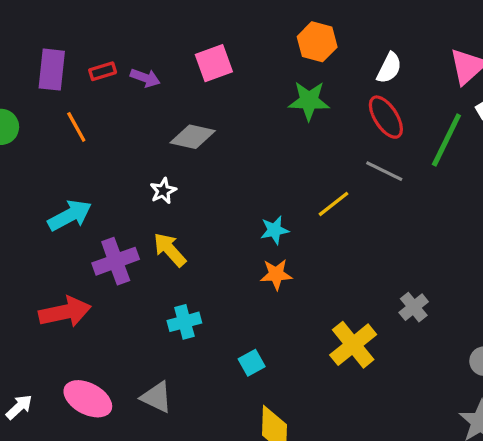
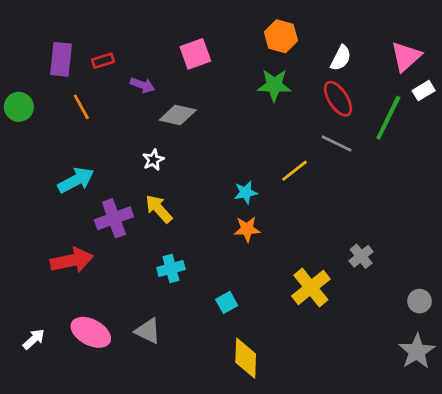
purple arrow: (145, 78) -> (142, 85), moved

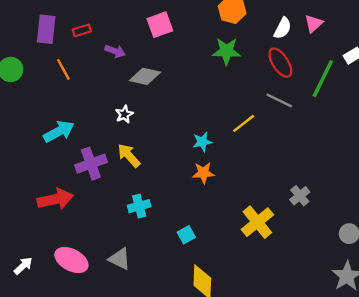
pink triangle: (406, 57) -> (314, 24), moved, size x0.7

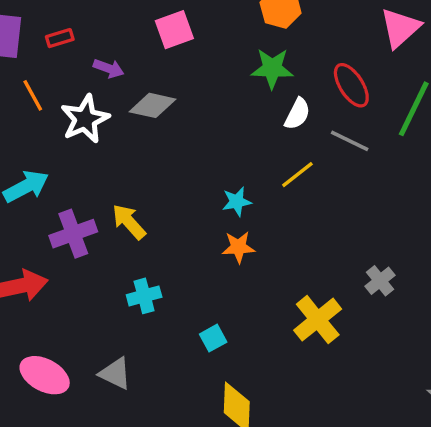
pink triangle: (314, 24) -> (400, 28), size x1.5
white semicircle: (283, 28) -> (297, 114), moved
white star: (124, 114) -> (85, 119), moved, size x1.8

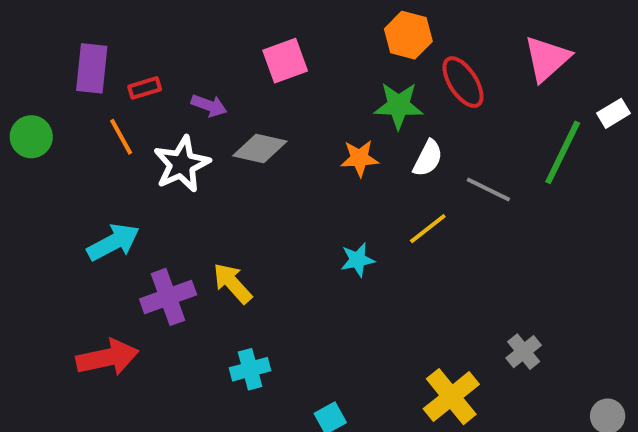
red rectangle: (60, 38) -> (145, 88), moved
red ellipse: (351, 85) -> (463, 82), moved
orange star: (238, 247) -> (359, 158), moved

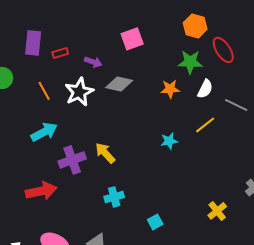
orange line: (121, 137) -> (44, 91), moved
yellow cross: (451, 397) -> (217, 211), size x0.7

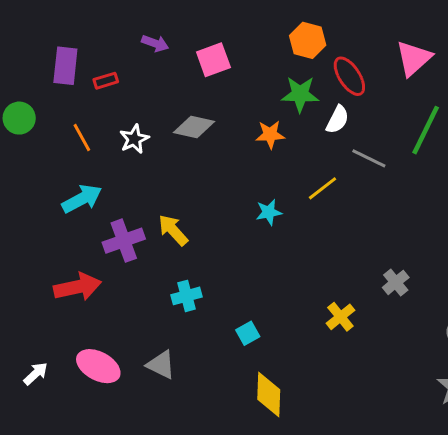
purple arrow: (93, 62) -> (155, 43), moved
white semicircle: (205, 89) -> (337, 120), moved
white star: (79, 92) -> (134, 139), size x0.7

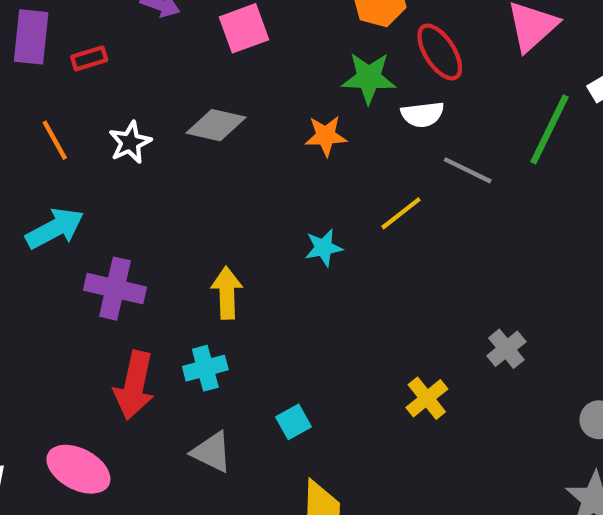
white semicircle: (337, 120) -> (423, 114), turned 56
yellow arrow: (173, 230) -> (227, 293), moved, turned 40
purple cross: (124, 241) -> (115, 289), turned 33
red arrow: (77, 287) -> (134, 385), moved, turned 114
gray triangle: (161, 365) -> (212, 452), moved

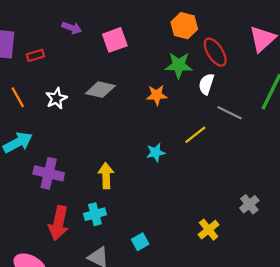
white semicircle: (423, 114) -> (206, 84), turned 115

